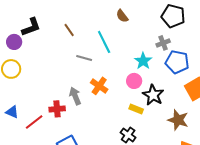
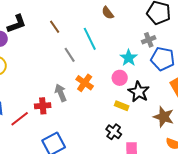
gray line: (84, 58) -> (70, 55), turned 42

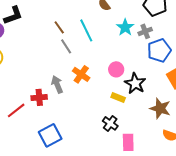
brown line: (55, 27) -> (59, 27), moved
cyan star: (129, 58) -> (125, 27), moved
blue pentagon: (163, 59) -> (159, 50), turned -30

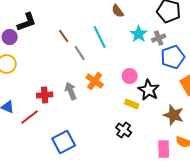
brown line: (59, 27) -> (64, 36), moved
red cross: (39, 97) -> (45, 95), moved
pink rectangle: (128, 142) -> (164, 149), moved

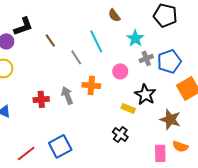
brown line: (64, 36) -> (50, 40), moved
gray cross: (159, 38) -> (146, 58), moved
pink circle: (130, 76) -> (120, 71), moved
orange cross: (95, 81) -> (91, 85), turned -30
red line: (30, 117) -> (26, 153), moved

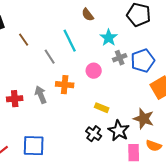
black star: (145, 94) -> (119, 131), moved
blue square: (60, 146) -> (34, 146), turned 30

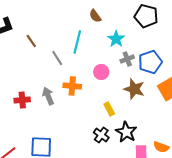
cyan line: (70, 41) -> (77, 42), turned 40
yellow rectangle: (102, 108) -> (109, 109), turned 40
brown star: (144, 119) -> (134, 89), moved

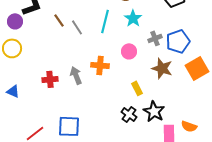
cyan star: (116, 39) -> (133, 18), moved
gray line: (57, 58) -> (77, 27), moved

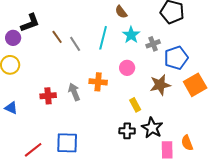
gray cross: (155, 38) -> (153, 44), moved
brown star: (162, 68) -> (160, 85), turned -30
black cross: (129, 114) -> (127, 131), turned -35
orange semicircle: (189, 126) -> (187, 143), turned 49

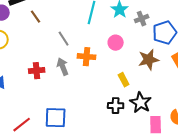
brown line: (57, 37) -> (36, 17), moved
gray line: (75, 44) -> (64, 39), moved

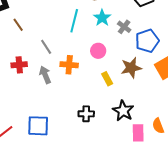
gray cross: (142, 19) -> (124, 27), turned -32
red cross: (37, 71) -> (19, 65), moved
yellow rectangle: (124, 80) -> (107, 79), moved
black cross: (116, 106) -> (86, 114), moved

